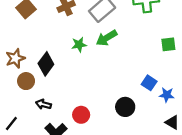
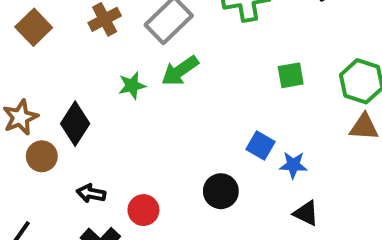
black arrow: (43, 104) -> (91, 193), moved

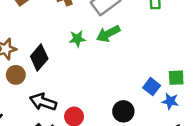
green square: (291, 75) -> (176, 78), moved
black arrow: (91, 193) -> (43, 102), size x1.5

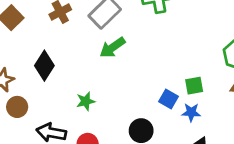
green star: (77, 39) -> (86, 101), moved
black diamond: (39, 57) -> (44, 66), moved

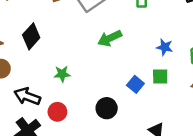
green arrow: (113, 47) -> (110, 38), moved
blue star: (191, 112) -> (165, 47), moved

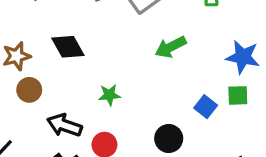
black diamond: (31, 36) -> (68, 47), turned -70
blue star: (165, 47) -> (243, 57), size x1.5

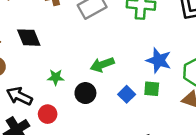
green arrow: (171, 47) -> (102, 65), moved
black circle: (169, 139) -> (85, 93), moved

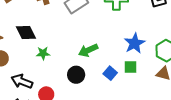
blue star: (159, 60) -> (135, 43), turned 30
green star: (56, 77) -> (43, 53), moved

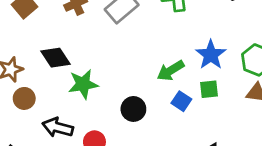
green arrow: (88, 50) -> (171, 71), moved
green star: (43, 53) -> (83, 84), size x1.5

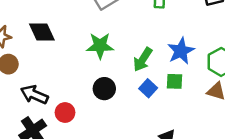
green arrow: (171, 71) -> (143, 59), turned -35
green star: (83, 84) -> (100, 46), moved

